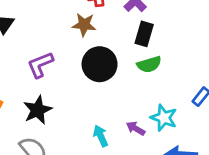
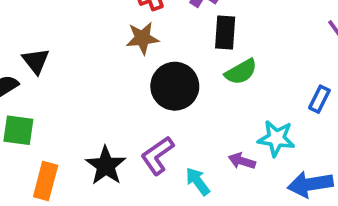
purple L-shape: (40, 65) -> (157, 155), moved

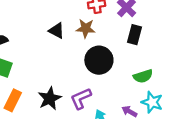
black triangle: (36, 61) -> (57, 31), moved, turned -36
green semicircle: (241, 72) -> (143, 76), moved

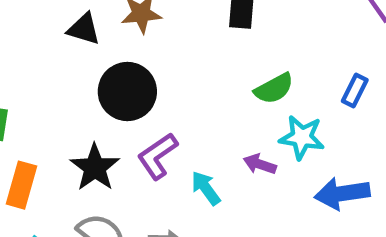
black circle: (99, 60) -> (127, 92), moved

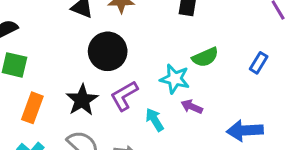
cyan star: (302, 137) -> (175, 79), moved

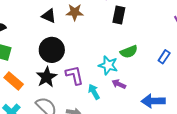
black circle: (108, 51) -> (52, 50), moved
purple L-shape: (124, 96) -> (74, 75), turned 105
orange rectangle: (32, 108) -> (14, 81), turned -72

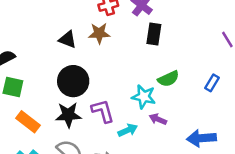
black star: (47, 77) -> (68, 115), turned 30
cyan arrow: (94, 92) -> (128, 130), turned 98

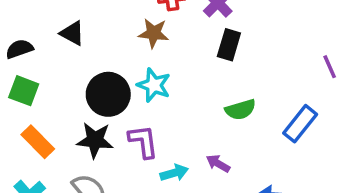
black triangle: (67, 39) -> (72, 33), moved
blue rectangle: (212, 83) -> (300, 124), size x1.5
cyan star: (144, 97) -> (154, 85), moved

